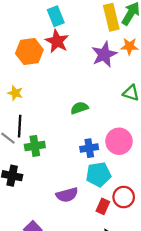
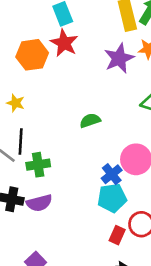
blue cross: (89, 148) -> (112, 174), moved, turned -30
purple semicircle: (67, 195) -> (39, 203), moved

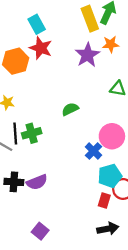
green cross: (38, 165) -> (32, 133), moved
cyan pentagon: (112, 198) -> (110, 176), moved

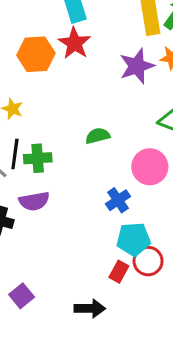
pink circle: (112, 136) -> (150, 167), moved
purple semicircle: (37, 182) -> (34, 201), moved
black arrow: (108, 229) -> (90, 308), moved

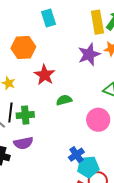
red star: (74, 43) -> (45, 75), moved
blue cross: (118, 200) -> (76, 155), moved

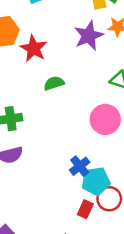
red star: (45, 75) -> (34, 49), moved
green semicircle: (64, 100) -> (54, 83), moved

